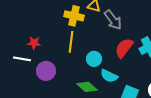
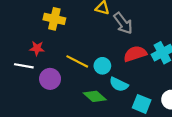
yellow cross: (74, 16) -> (54, 19), moved
yellow line: (71, 42) -> (77, 61), moved, turned -70
red semicircle: (124, 48) -> (135, 54), turned 35

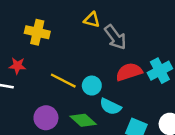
purple circle: (50, 79) -> (46, 118), moved

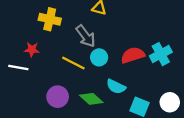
gray arrow: (115, 37) -> (86, 36), moved
cyan circle: (92, 86) -> (99, 57), moved

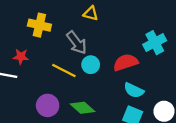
cyan cross: (161, 54) -> (155, 43), moved
cyan semicircle: (116, 87) -> (134, 90), moved

